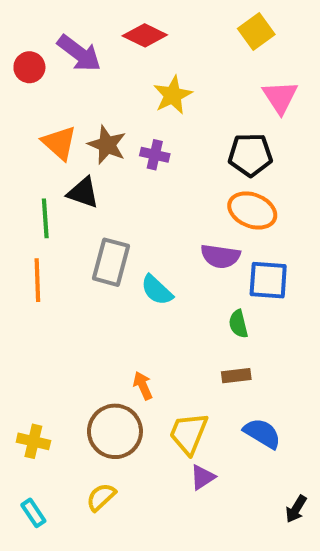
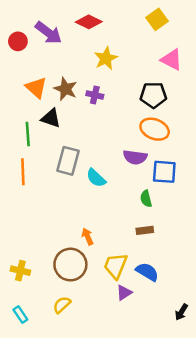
pink triangle: (280, 97) -> (172, 60), turned -30
blue semicircle: (262, 433) -> (147, 272), moved

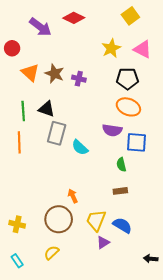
red circle: (18, 41) -> (12, 48), moved
yellow star: (106, 58) -> (111, 48), moved
black triangle: (51, 118) -> (46, 109), moved
black arrow: (181, 312) -> (151, 259), turned 64

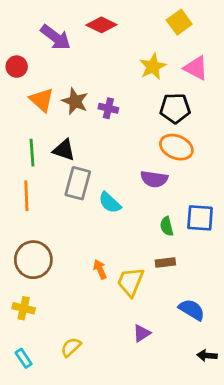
blue square: (137, 142) -> (200, 218), moved
brown circle: (59, 219) -> (33, 260), moved
yellow trapezoid: (96, 220) -> (131, 282), moved
blue semicircle: (122, 225) -> (192, 310), moved

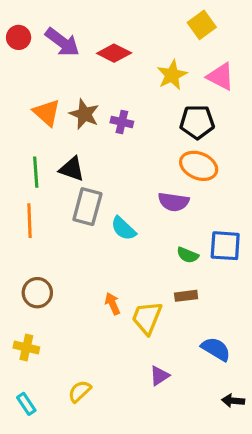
red diamond: (101, 25) -> (114, 53), moved
red circle: (17, 67) -> (19, 37), moved
green semicircle: (167, 226) -> (188, 255), turned -54
brown circle: (33, 260) -> (37, 293), size x0.7

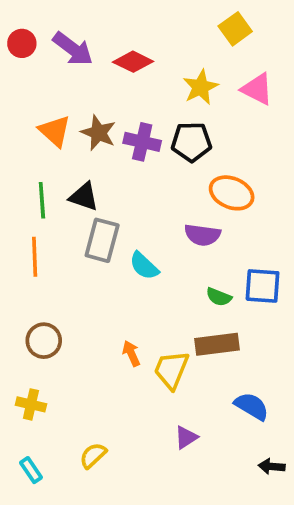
purple cross: (122, 122) -> (142, 142), size x1.4
black pentagon: (197, 122) -> (191, 142), moved
brown rectangle: (186, 296) -> (217, 344), size x1.6

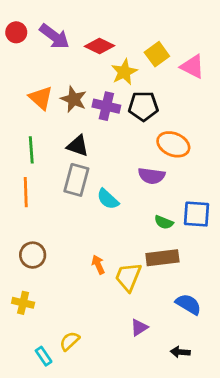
yellow square: (235, 29) -> (157, 54), moved
yellow star: (201, 87) -> (124, 72), moved
black triangle: (84, 197) -> (78, 146), moved
black arrow: (272, 466) -> (180, 352), moved
cyan rectangle: (31, 470) -> (44, 356), moved

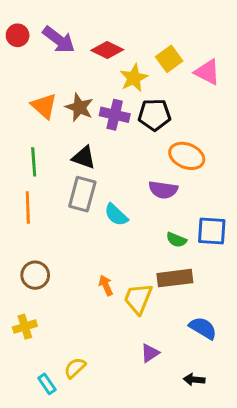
yellow cross: (23, 303) -> (25, 327), turned -30

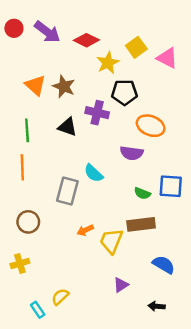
purple cross: (115, 115) -> (97, 113), moved
gray rectangle: (82, 194) -> (67, 191), moved
orange arrow: (106, 285) -> (85, 230), turned -91

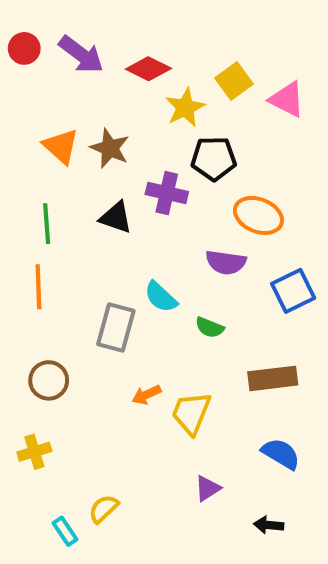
blue square: (171, 186) -> (293, 291), moved, turned -30
green semicircle: (142, 193) -> (210, 327), moved
brown rectangle: (141, 224) -> (273, 378), moved

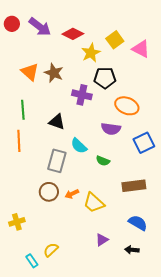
black triangle: (116, 217) -> (57, 122), moved
brown circle: (49, 380) -> (49, 192), moved
yellow trapezoid: (191, 413) -> (94, 203), turned -70
black arrow: (269, 525) -> (132, 250), moved

